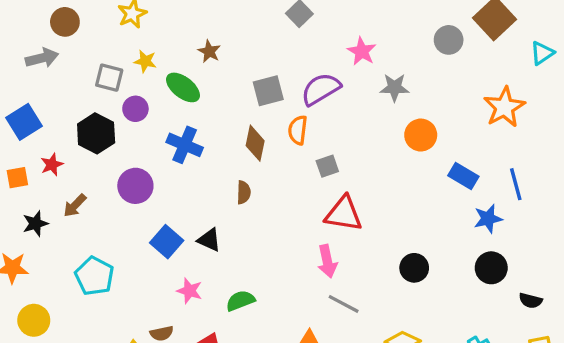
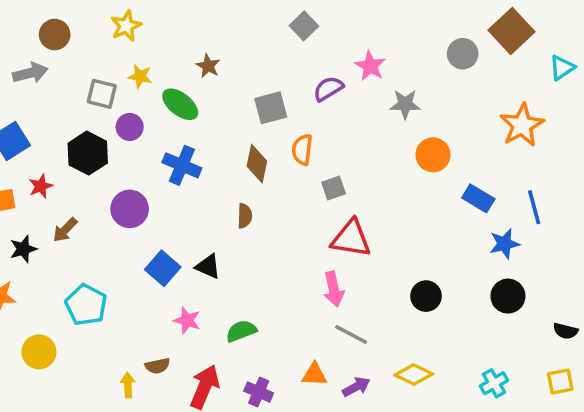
purple semicircle: (321, 89) -> (328, 89), moved, size x0.7
black semicircle: (531, 301) -> (566, 331), moved
yellow circle: (34, 320) -> (39, 352), moved

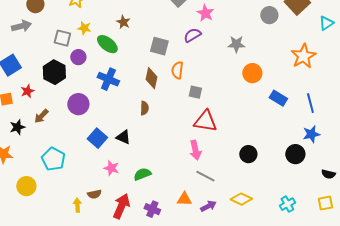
pink star: (370, 66) -> (205, 13), moved
gray square: (271, 108) -> (159, 46), turned 30
gray square: (334, 188) -> (195, 92), turned 32
blue star: (504, 244) -> (311, 134), moved

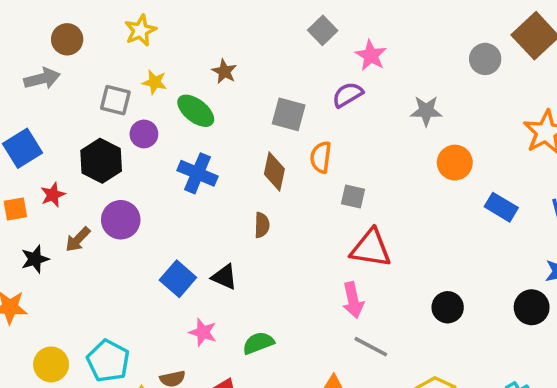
purple circle: (78, 104) -> (121, 220), moved
cyan pentagon: (53, 159) -> (108, 361), moved

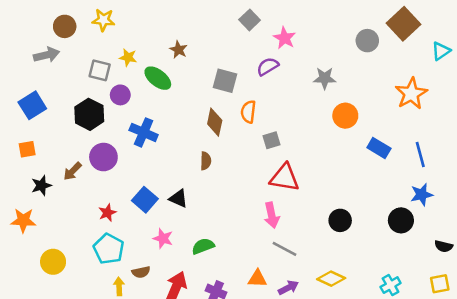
yellow star: (140, 30) -> (103, 20), moved, turned 30
blue cross: (198, 173) -> (144, 132), moved
red star: (53, 195) -> (107, 213), moved
gray square: (353, 197) -> (272, 140), turned -30
cyan pentagon: (108, 361) -> (109, 249), moved

